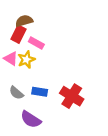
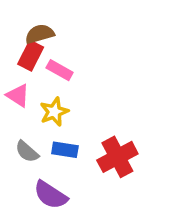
yellow star: (26, 60) -> (54, 112), moved
red cross: (72, 96) -> (117, 157), turned 30

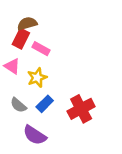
blue rectangle: (65, 150) -> (45, 104), turned -54

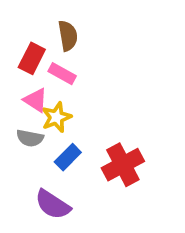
brown semicircle: (27, 24) -> (68, 36), moved, turned 96
pink triangle: (12, 66) -> (36, 100), moved
gray semicircle: (18, 105) -> (30, 138), moved, turned -30

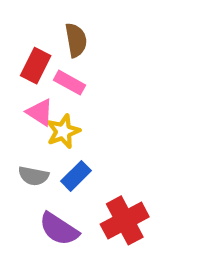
gray semicircle: (30, 138) -> (33, 176), moved
red cross: (123, 165) -> (125, 220), moved

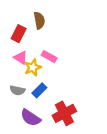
pink rectangle: (70, 83) -> (49, 57), moved

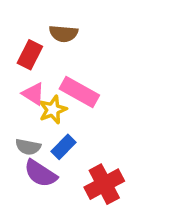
brown semicircle: (39, 20) -> (63, 34), turned 105
pink rectangle: (49, 57) -> (79, 92), size x1.5
purple semicircle: (31, 118) -> (40, 173), moved

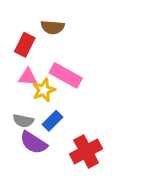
pink triangle: (33, 94) -> (28, 77), turned -30

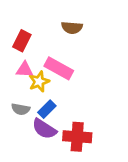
brown semicircle: (53, 27) -> (72, 28), moved
purple semicircle: (34, 143) -> (44, 129), moved
red cross: (86, 151) -> (77, 137), turned 32

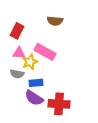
gray semicircle: (21, 109) -> (17, 74), moved
blue rectangle: (47, 109) -> (36, 83), turned 40

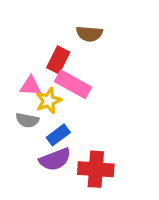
red rectangle: (17, 31) -> (58, 60), moved
blue rectangle: (36, 83) -> (58, 135), turned -32
purple semicircle: (34, 98) -> (55, 159), turned -54

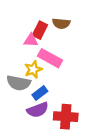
red rectangle: (58, 60) -> (40, 30), moved
pink triangle: (31, 86) -> (31, 40), moved
gray semicircle: (27, 120) -> (19, 83), size x1.5

